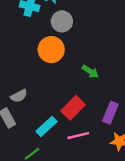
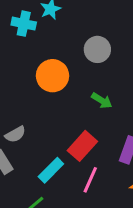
gray circle: (62, 21) -> (97, 49), moved
pink line: (78, 136) -> (90, 180), turned -50

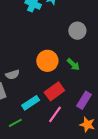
orange circle: (52, 76) -> (47, 61), moved

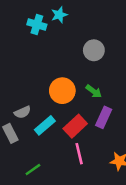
purple rectangle: (84, 100) -> (104, 117), moved
cyan rectangle: (31, 103) -> (45, 125), moved
pink line: (55, 114) -> (79, 154), turned -42

